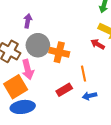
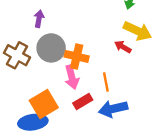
pink arrow: (28, 70) -> (72, 77), moved
orange square: (16, 87) -> (44, 104), moved
blue arrow: (90, 96) -> (113, 109), size x1.6

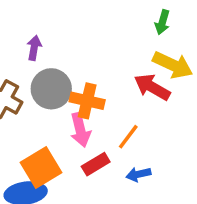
red arrow: (123, 47) -> (152, 87), size x1.5
orange line: (106, 82) -> (128, 137), turned 48
blue arrow: (113, 109) -> (138, 174), size x0.6

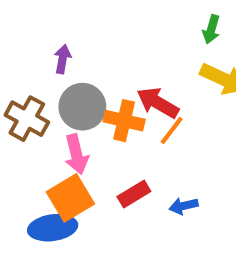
red arrow: (152, 87) -> (158, 103), moved
pink arrow: (80, 130) -> (76, 154), moved
orange line: (128, 137) -> (172, 130), moved

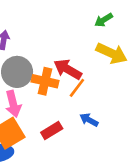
green arrow: (211, 29) -> (104, 20), turned 42
blue arrow: (184, 206) -> (89, 120), moved, turned 42

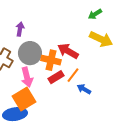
orange line: (77, 88) -> (73, 75), moved
red rectangle: (52, 130) -> (56, 77), moved

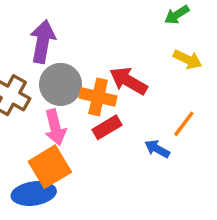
purple arrow: (20, 29) -> (43, 42), size x1.6
yellow arrow: (101, 39) -> (187, 59), size x0.7
orange line: (73, 75) -> (184, 124), moved

